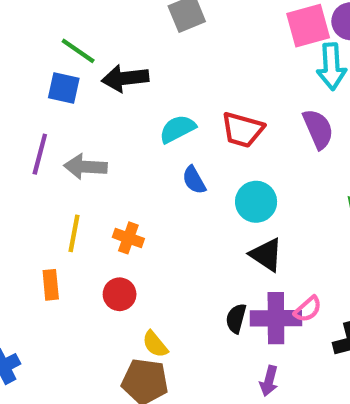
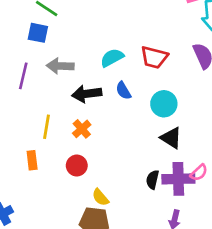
black arrow: (125, 78) -> (87, 94), moved
gray arrow: (85, 167) -> (60, 66), moved
orange cross: (128, 238) -> (82, 129), turned 30

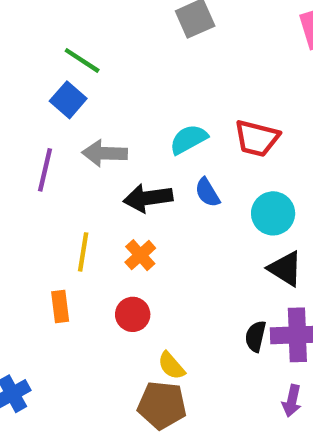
blue square: (38, 33) -> (68, 100), turned 30

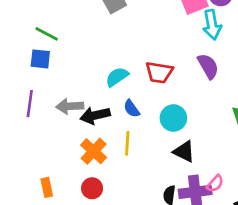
blue square: (68, 100) -> (40, 59), turned -30
gray arrow: (105, 153) -> (70, 106), moved
yellow line: (83, 252) -> (127, 143), moved
orange cross: (140, 255) -> (94, 151), size x1.4

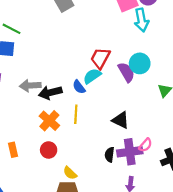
purple semicircle: (208, 66) -> (126, 72), moved
red trapezoid: (159, 72) -> (100, 58), turned 110
cyan semicircle: (117, 77) -> (92, 76), moved
cyan circle: (173, 118) -> (140, 63), moved

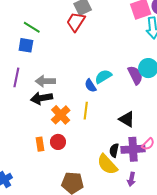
red trapezoid: (100, 58) -> (76, 22), moved
black arrow: (50, 93) -> (42, 98), moved
orange rectangle: (13, 150) -> (40, 144), moved
yellow semicircle: (70, 173) -> (107, 164), moved, size x1.6

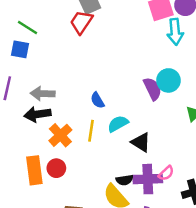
cyan semicircle: (103, 76) -> (118, 124), moved
orange rectangle: (40, 144) -> (34, 170), size x1.6
black semicircle: (114, 150) -> (125, 180), turned -112

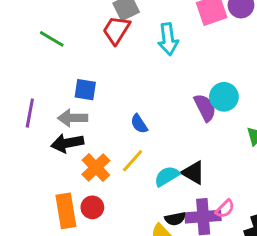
cyan arrow: (175, 32) -> (168, 39), moved
blue square: (20, 49) -> (85, 90), moved
cyan semicircle: (118, 124) -> (167, 176), moved
yellow line: (91, 131) -> (133, 161), turned 35

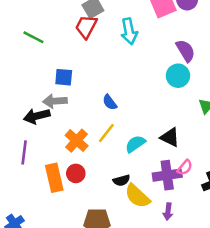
purple semicircle: (205, 108) -> (186, 51), moved
purple line: (30, 113) -> (24, 152), moved
black arrow: (67, 143) -> (37, 116), moved
black triangle: (193, 173) -> (170, 137), moved
black semicircle: (175, 219) -> (121, 180), moved

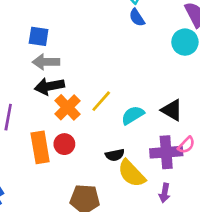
blue square: (64, 77) -> (39, 36), moved
blue semicircle: (110, 102) -> (137, 18), moved
black arrow: (37, 116) -> (49, 86), moved

